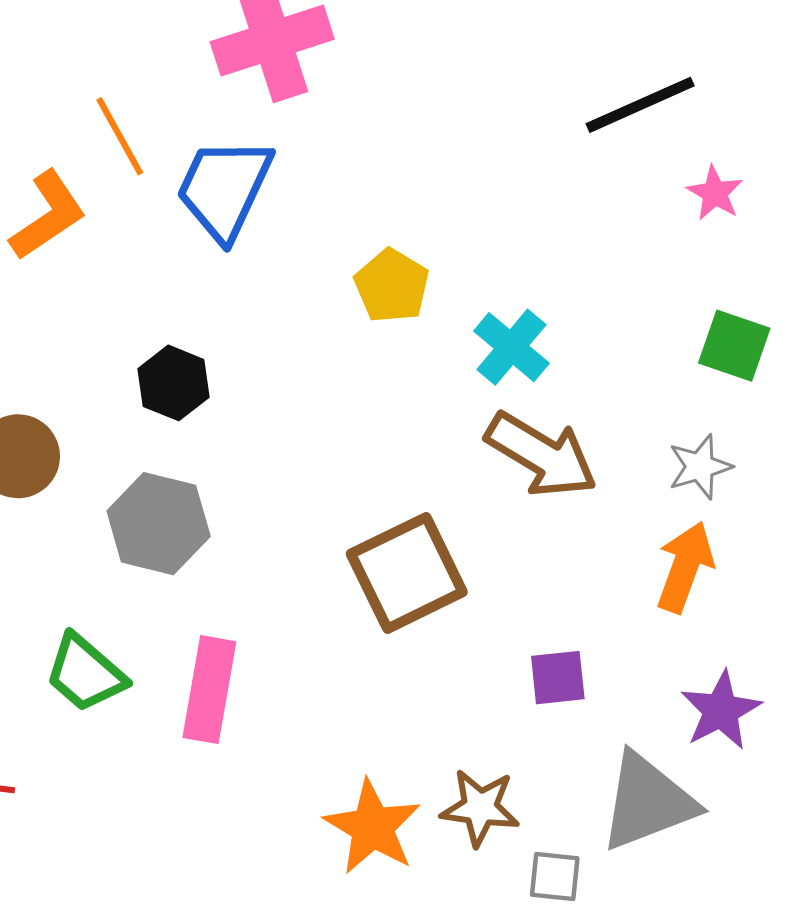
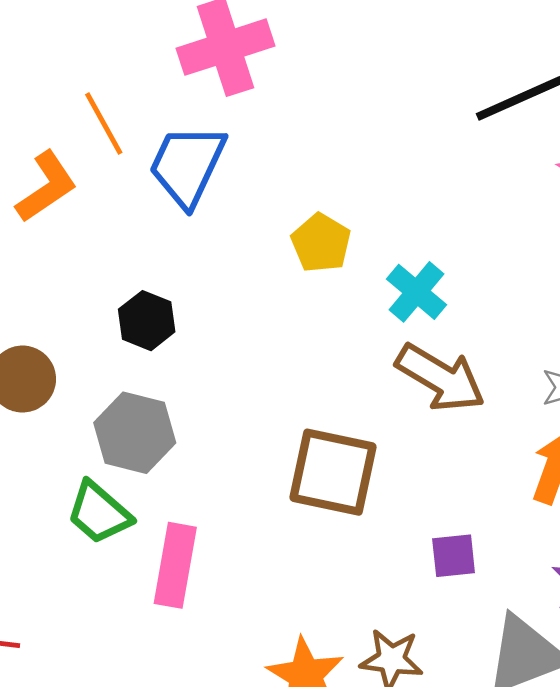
brown square: (407, 573) -> (333, 472), turned 38
green trapezoid: (85, 673) -> (99, 513), moved

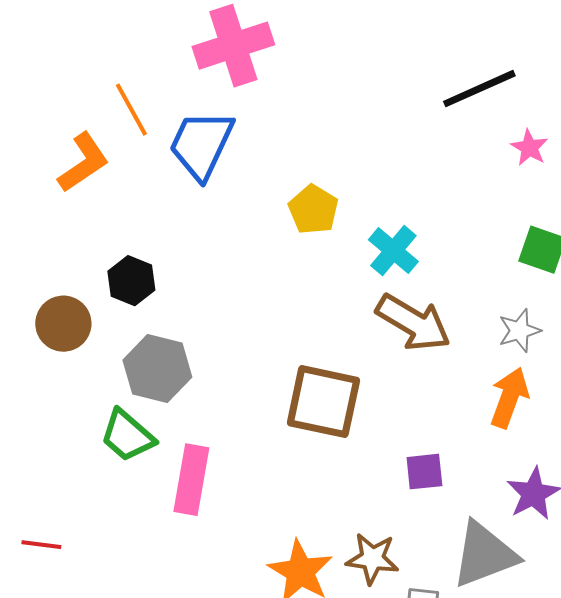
black hexagon: (147, 321) -> (131, 281), moved

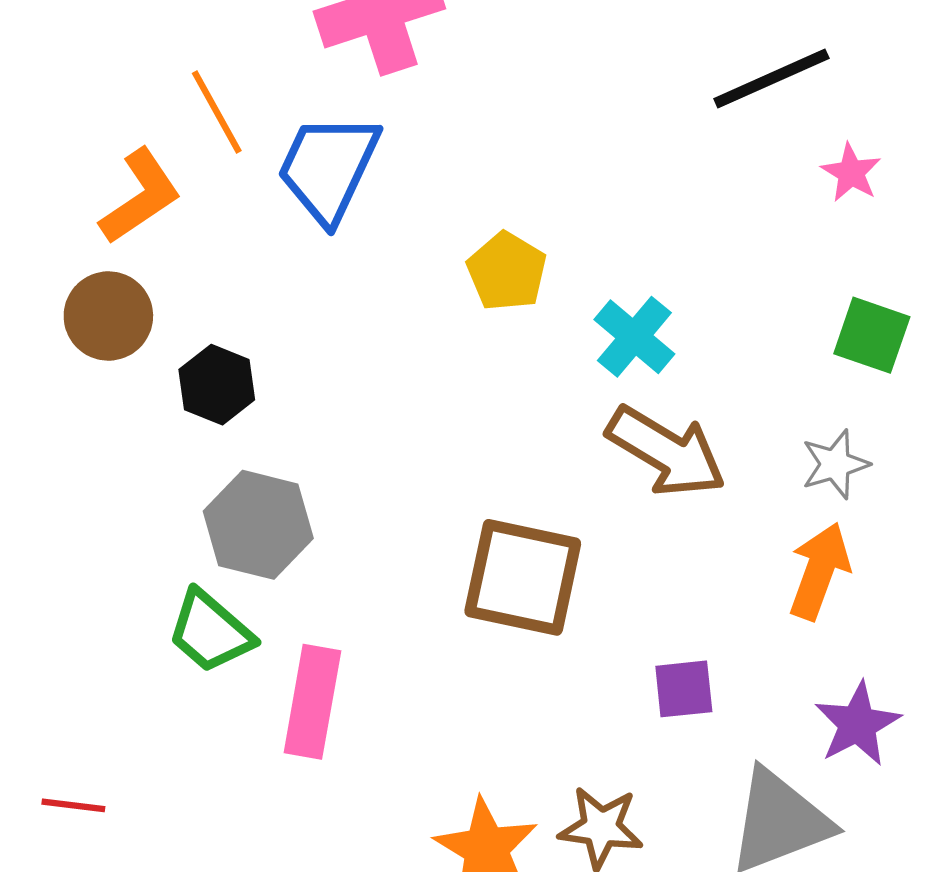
brown circle: (63, 324) -> (108, 316), moved

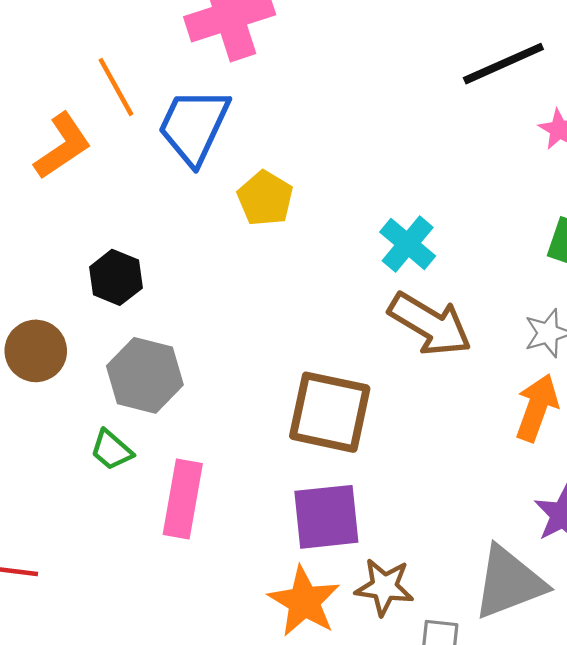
yellow pentagon: (507, 271) -> (265, 198), moved
brown circle: (108, 316) -> (36, 351), moved
green trapezoid: (210, 632) -> (111, 450), size x0.7
purple square: (684, 689) -> (326, 517), moved, size x1.6

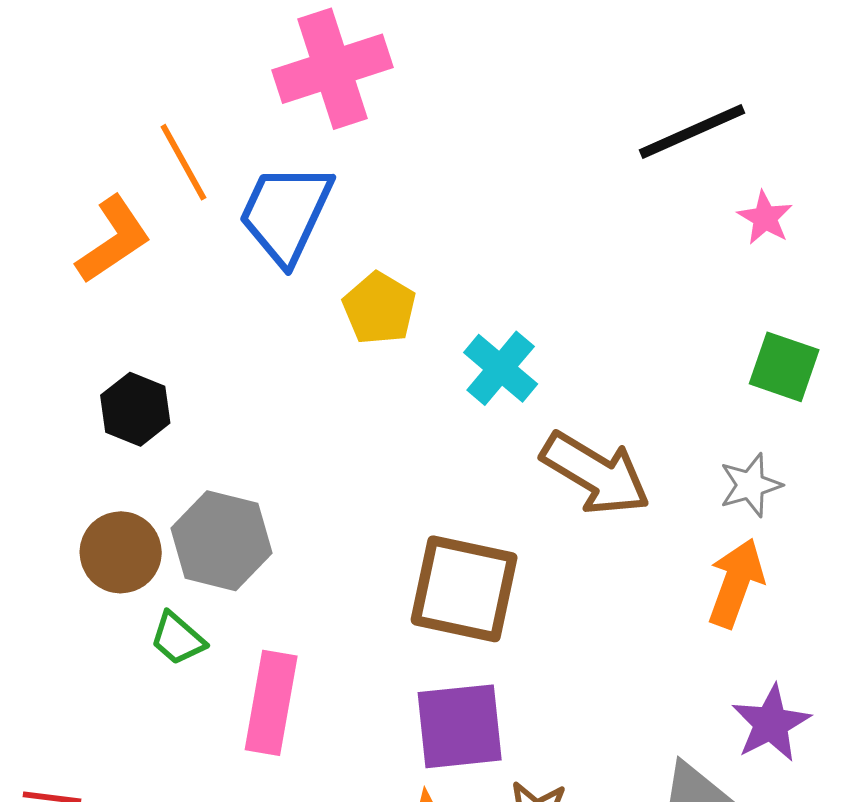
cyan cross: (408, 244) -> (501, 368), moved
black hexagon: (116, 277) -> (135, 409), moved
brown circle: (36, 351) -> (121, 552), moved

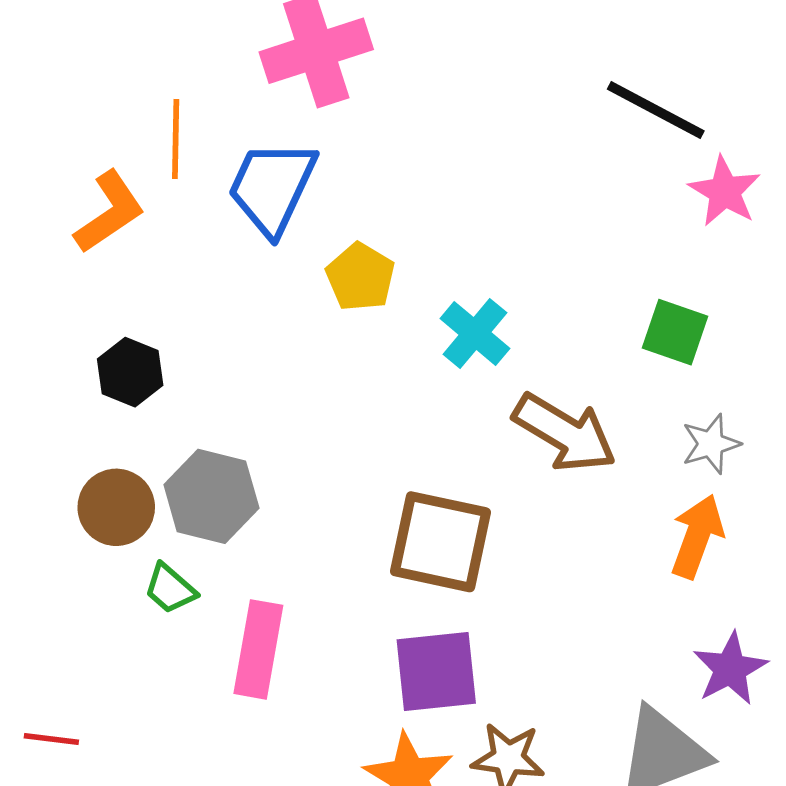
black line: (692, 132) -> (656, 110), turned 52
orange line: (183, 162) -> (176, 139), turned 30
pink star: (765, 218) -> (725, 191), size x1.4
green square: (784, 367) -> (675, 332), moved

